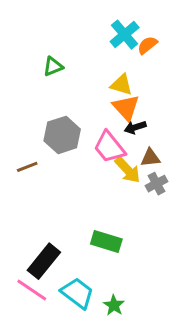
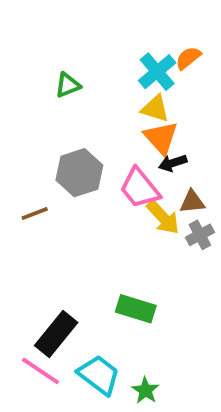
cyan cross: (125, 35) -> (157, 72), moved

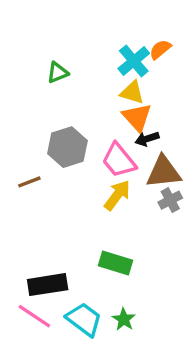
brown triangle: (192, 202) -> (164, 172), size x1.6
yellow arrow: (163, 217) -> (117, 195), moved, turned -100
black rectangle: (56, 334) -> (48, 285), turned 42
green star: (145, 390) -> (124, 319), moved

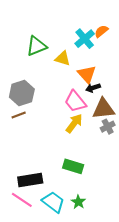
green triangle: (58, 73) -> (36, 46), size x1.5
yellow triangle: (132, 92) -> (63, 59), moved
gray hexagon: (67, 147) -> (22, 93), moved

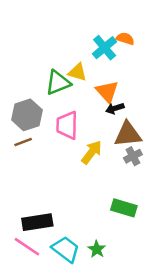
orange semicircle: (101, 31) -> (125, 39), turned 56
green triangle: (36, 46) -> (58, 83), moved
pink trapezoid: (75, 101) -> (67, 125), moved, turned 40
green rectangle: (73, 166) -> (124, 208), moved

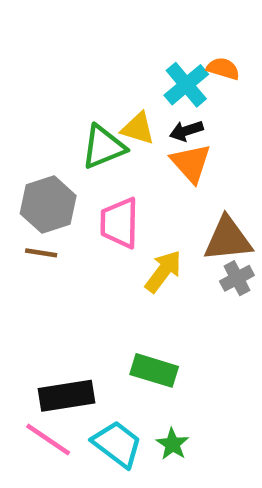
black arrow: (115, 108) -> (186, 131), moved
brown line: (23, 142) -> (41, 253), turned 30
green rectangle: (124, 208) -> (154, 370), moved

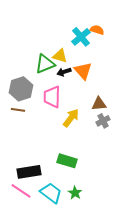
black arrow: (186, 131) -> (64, 72), moved
brown triangle: (228, 239) -> (99, 104), size x0.7

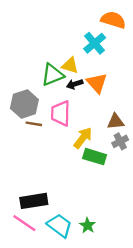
orange semicircle: (97, 30) -> (113, 20), moved, size x1.5
brown line: (18, 110) -> (34, 124), moved
green rectangle: (67, 161) -> (95, 157), moved

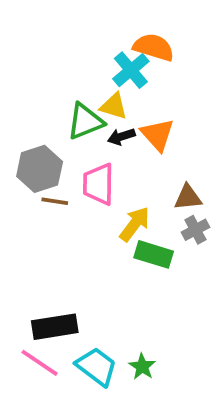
orange semicircle: (113, 20) -> (154, 47), moved
cyan cross: (95, 43) -> (131, 70), moved

